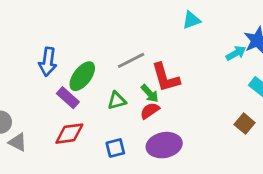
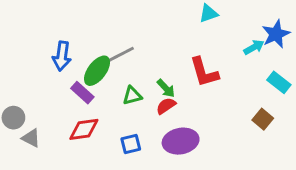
gray line: (131, 60) -> (120, 55), moved
red L-shape: (166, 78) -> (204, 72), moved

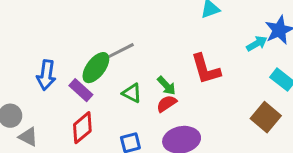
blue arrow: (62, 56) -> (46, 75), moved
green triangle: (132, 96) -> (132, 93), turned 42
brown square: (263, 119) -> (266, 117), size x1.4
red diamond: (84, 129) -> (82, 128), turned -32

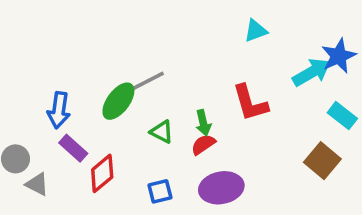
cyan arrow: (257, 44) -> (312, 72), size x1.5
green arrow: (167, 86) -> (203, 123), turned 30
purple rectangle: (81, 90) -> (73, 148), moved

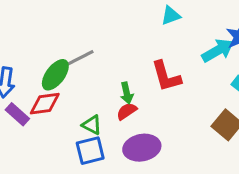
green triangle: (162, 132) -> (92, 125), moved
red diamond: (102, 173) -> (45, 104), moved, turned 32
blue square: (160, 191) -> (90, 151), size x1.4

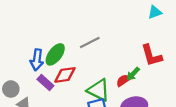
green ellipse: (55, 75) -> (55, 54), moved
green arrow: (127, 93) -> (133, 74), moved, turned 56
green triangle: (92, 125) -> (98, 90), size x1.6

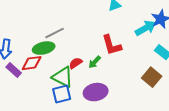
green ellipse: (55, 54) -> (44, 48), moved, turned 40
red semicircle: (123, 80) -> (76, 63), moved

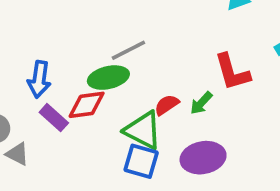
blue square: (62, 94) -> (141, 161), turned 30

